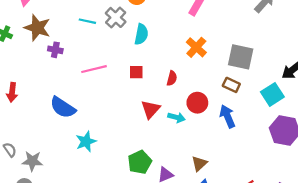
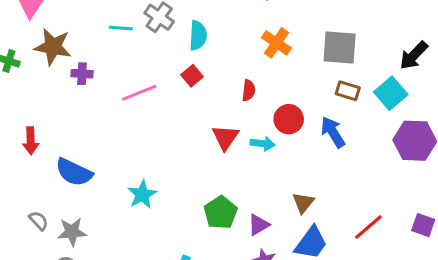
red square: (136, 72) -> (192, 76), moved, turned -32
brown rectangle: (231, 85) -> (348, 91), moved
blue semicircle: (63, 107) -> (74, 172), moved

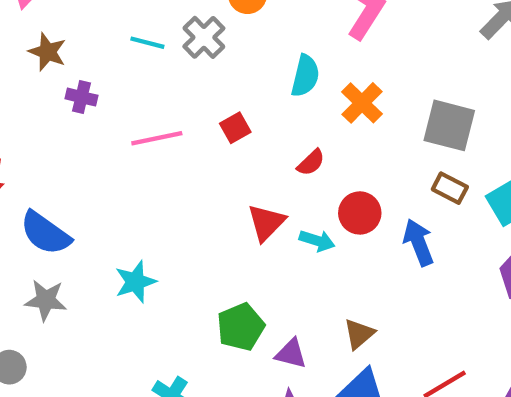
cyan semicircle: (198, 35) -> (305, 76), moved
brown star: (53, 47) -> (47, 52), size x0.7
red semicircle: (249, 90) -> (311, 163), turned 30
purple triangle: (259, 225) -> (291, 354), turned 35
gray star: (72, 232) -> (46, 300), moved

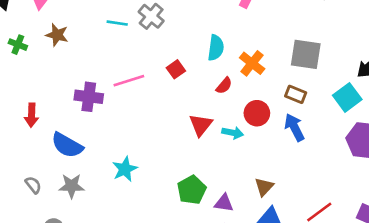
cyan semicircle: (305, 76) -> (216, 48), moved
purple cross: (82, 97) -> (89, 97), moved, size x1.5
orange cross: (362, 103) -> (252, 63), moved
brown rectangle: (450, 188) -> (296, 94), moved

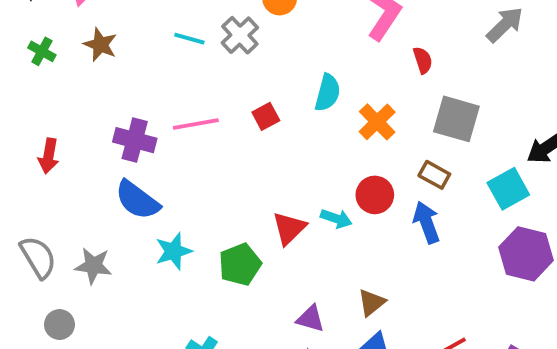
red semicircle: (224, 86) -> (423, 60), moved, turned -66
red triangle: (201, 125) -> (289, 228), moved
blue semicircle: (67, 145) -> (137, 200), moved
gray semicircle: (33, 185) -> (38, 257), size x1.6
green pentagon: (192, 190) -> (240, 265), moved

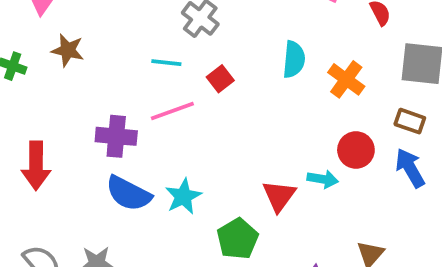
cyan line: (189, 39) -> (166, 63), moved
red square: (266, 116) -> (220, 79), moved
red arrow: (49, 156) -> (36, 166), size x1.4
cyan star: (174, 251) -> (183, 196), moved

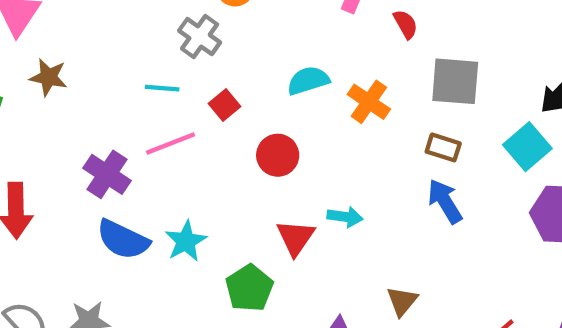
cyan semicircle: (294, 59) -> (308, 80), turned -111
purple cross: (116, 136) -> (107, 174), turned 30
red circle: (356, 150) -> (278, 155), moved

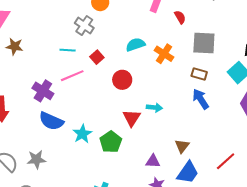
cyan star: (186, 241) -> (82, 134), moved

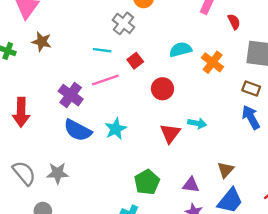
cyan star: (82, 134) -> (116, 129), moved
green pentagon: (111, 142) -> (147, 182), moved

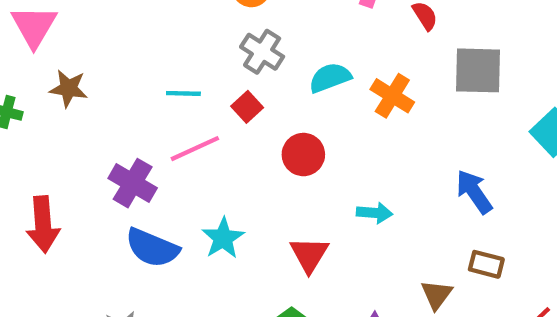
gray cross: (123, 23) -> (262, 52), moved
brown rectangle: (251, 88) -> (486, 264), moved
red triangle: (170, 133) -> (309, 254), moved

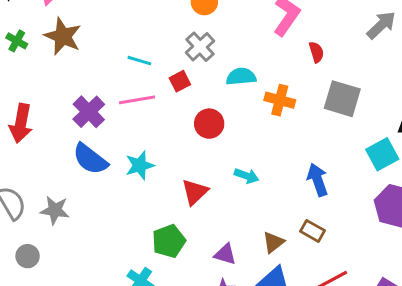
brown star: (69, 88) -> (63, 36), size x1.4
orange cross: (392, 96) -> (280, 100), turned -32

